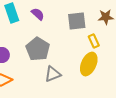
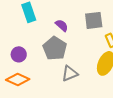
purple semicircle: (38, 14) -> (62, 25), moved

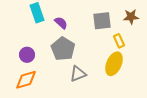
purple semicircle: (62, 25) -> (61, 23), moved
orange diamond: (18, 79) -> (26, 80), turned -40

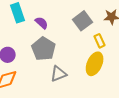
gray square: (102, 21) -> (83, 21), turned -30

